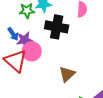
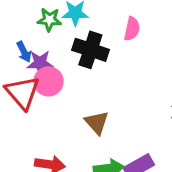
brown triangle: (67, 74) -> (97, 123), turned -36

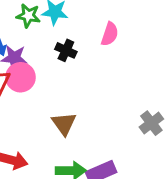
black cross: (90, 50) -> (66, 50), size x0.6

